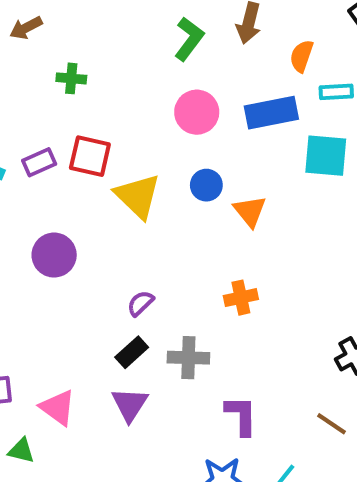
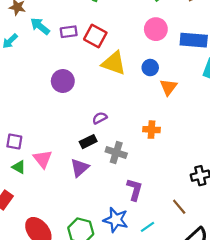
yellow triangle: (138, 196) -> (114, 63), turned -40
green triangle: (21, 451) -> (19, 167), moved

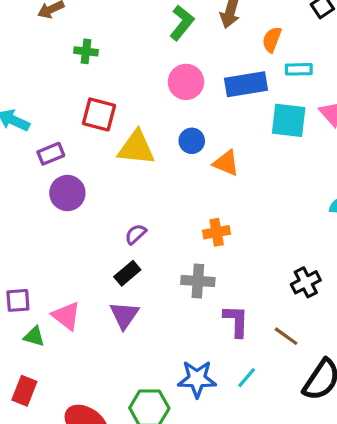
purple rectangle: (69, 32) -> (51, 154), moved
orange triangle: (168, 87) -> (226, 163), turned -30
gray cross: (116, 153) -> (198, 281), moved
purple L-shape: (135, 189) -> (236, 321), moved

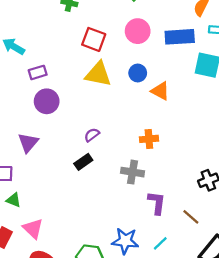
red square: (99, 114) -> (94, 39), moved
purple triangle: (124, 315) -> (28, 143), moved
pink triangle: (66, 316) -> (33, 229), moved

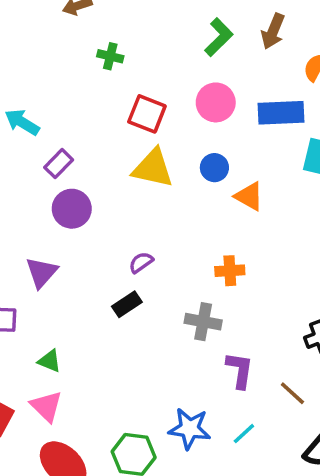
purple rectangle: (38, 72) -> (59, 164), turned -30
green triangle: (13, 200) -> (50, 361), moved

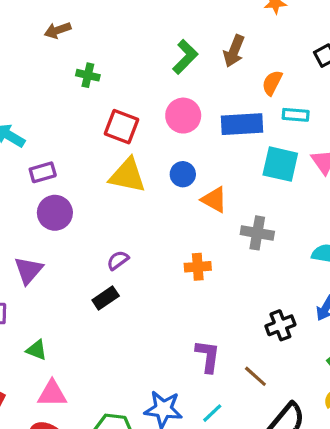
purple rectangle: (59, 164) -> (43, 172), turned 30
gray cross: (203, 322) -> (257, 233), moved
pink triangle: (46, 406) -> (52, 394), moved, turned -44

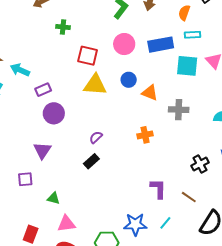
orange semicircle: (272, 83) -> (184, 13), moved

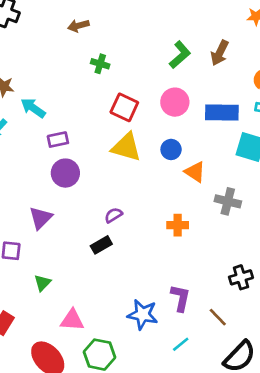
green triangle: (53, 198) -> (42, 283), turned 48
pink triangle: (66, 224) -> (72, 320), moved
blue star: (135, 224) -> (143, 315), moved

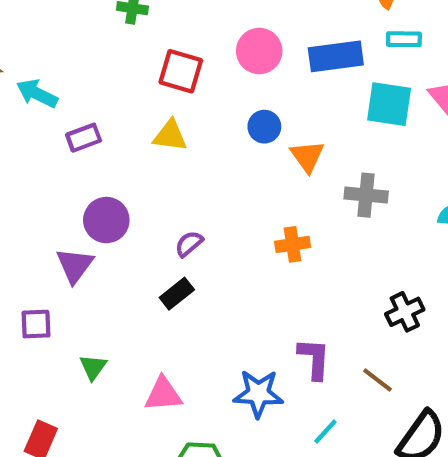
yellow triangle: (126, 147) -> (170, 136), moved, size x0.7
orange triangle: (195, 172) -> (307, 156), turned 30
purple circle: (65, 173) -> (106, 220), moved
pink triangle: (72, 320) -> (163, 394), moved

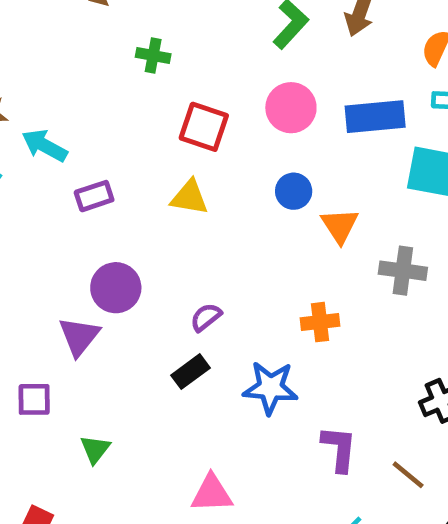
pink triangle: (163, 394) -> (212, 493), moved
blue star: (258, 394) -> (270, 388), moved

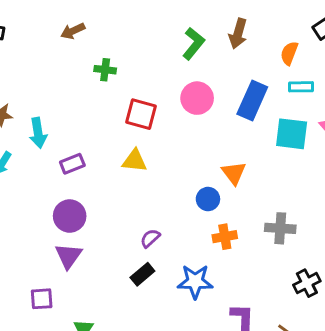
blue rectangle: (375, 117) -> (252, 100), turned -57
cyan arrow: (45, 146) -> (38, 133), turned -124
blue circle: (294, 191) -> (208, 199), moved
gray cross: (403, 271) -> (280, 228), moved
purple circle: (116, 288) -> (70, 216), moved

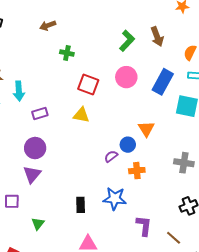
brown arrow: (238, 34) -> (157, 37), turned -42
gray cross: (280, 228) -> (184, 163), moved
purple semicircle: (150, 238) -> (111, 156), moved
black rectangle: (142, 274) -> (81, 205), moved, turned -56

